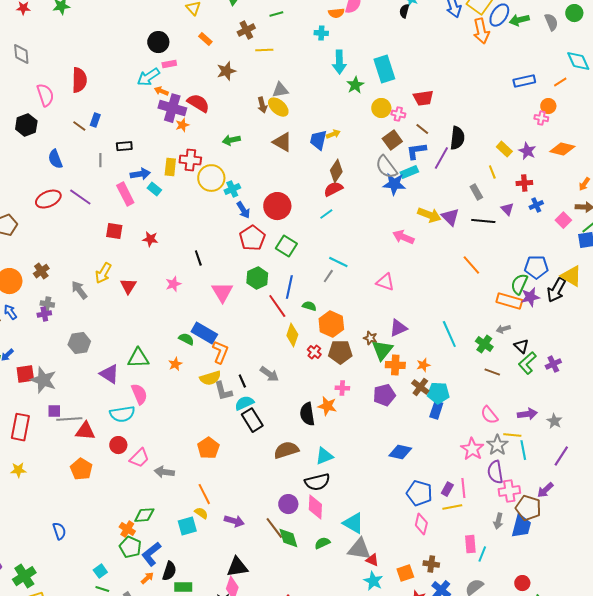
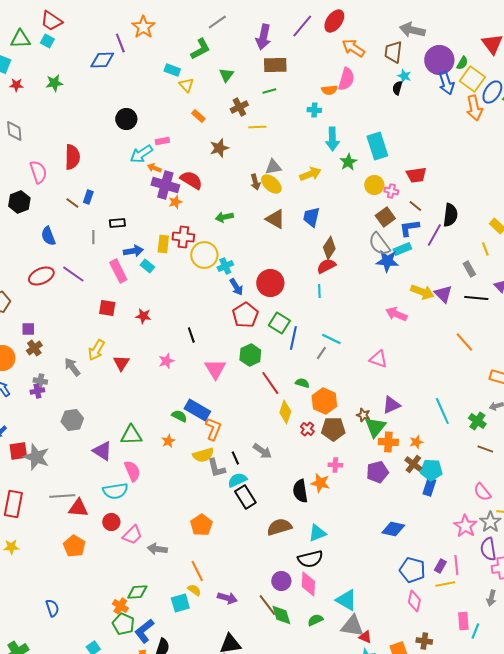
black circle: (158, 42) -> (126, 119), moved
yellow arrow: (333, 134) -> (310, 174), moved, size x1.5
cyan line: (326, 214) -> (319, 291), turned -56
blue line: (289, 287) -> (293, 338), moved
purple square: (54, 411) -> (28, 329), moved

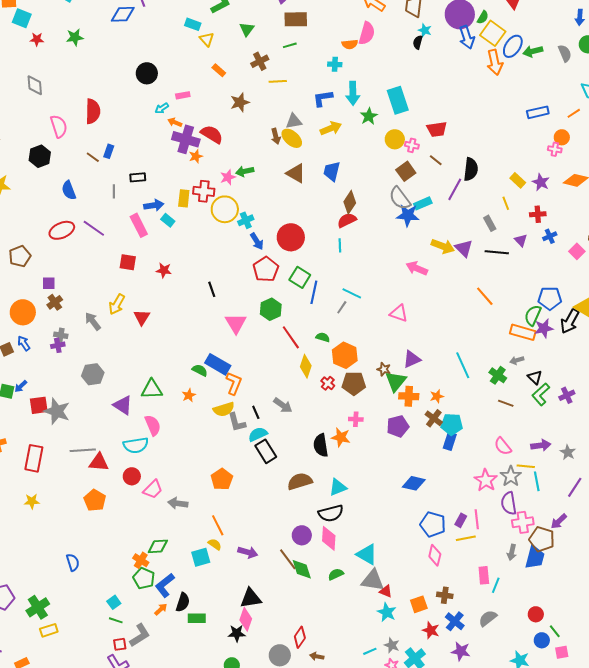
cyan arrow: (141, 154) -> (162, 108), size x0.6
blue L-shape: (409, 228) -> (323, 98), moved
pink star: (166, 361) -> (228, 177), moved

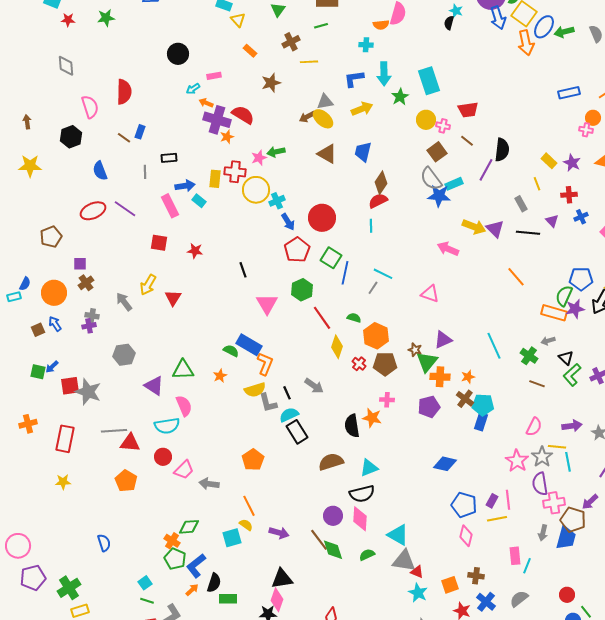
brown arrow: (276, 136) -> (307, 117), turned 77
pink semicircle: (503, 446) -> (534, 427), turned -114

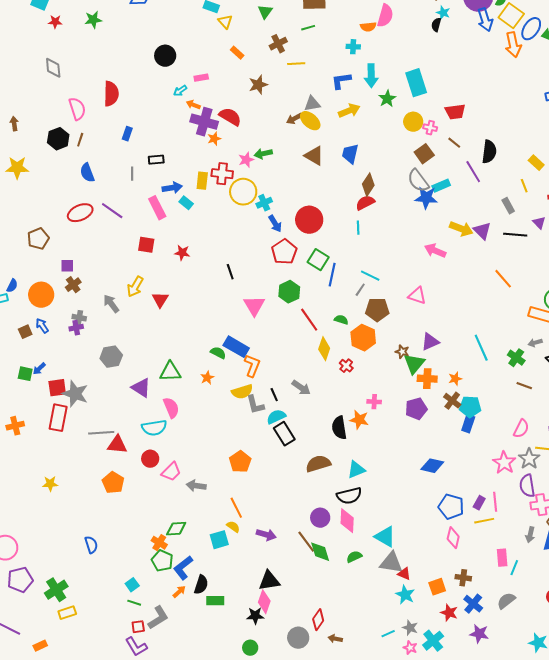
brown line: (124, 138) -> (80, 140), moved, turned 72
purple line: (486, 170) -> (473, 172), turned -60
brown pentagon: (385, 364) -> (377, 310), moved
red rectangle: (65, 439) -> (58, 418), moved

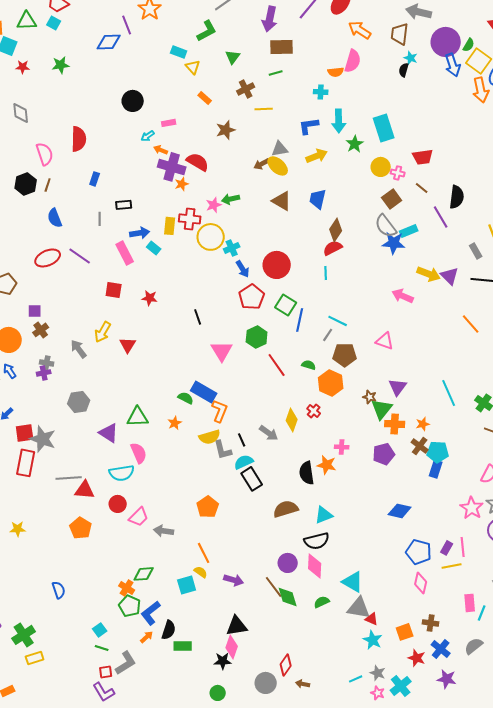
purple triangle: (430, 342) -> (398, 387), turned -30
yellow diamond: (324, 349) -> (292, 420), moved

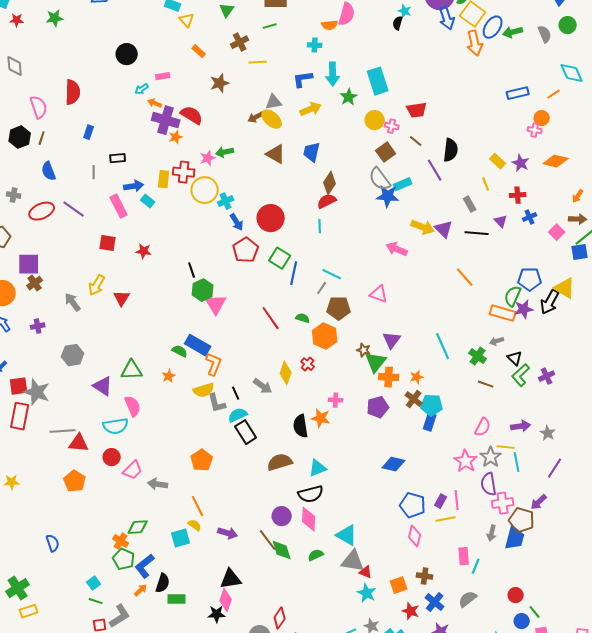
purple square: (35, 311) -> (29, 264), size x1.6
green hexagon: (257, 337) -> (203, 290), moved
gray cross: (47, 363) -> (14, 195), moved

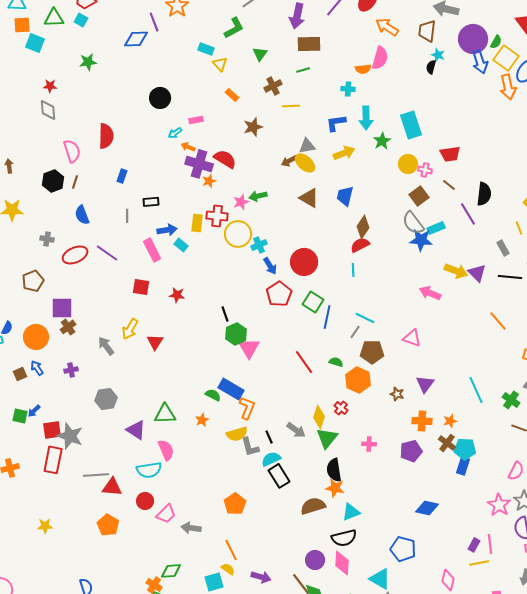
red star: (17, 20) -> (50, 86), moved
green triangle: (376, 362) -> (327, 438), moved
orange star: (321, 418) -> (335, 488), moved
blue pentagon: (413, 505) -> (403, 549), moved

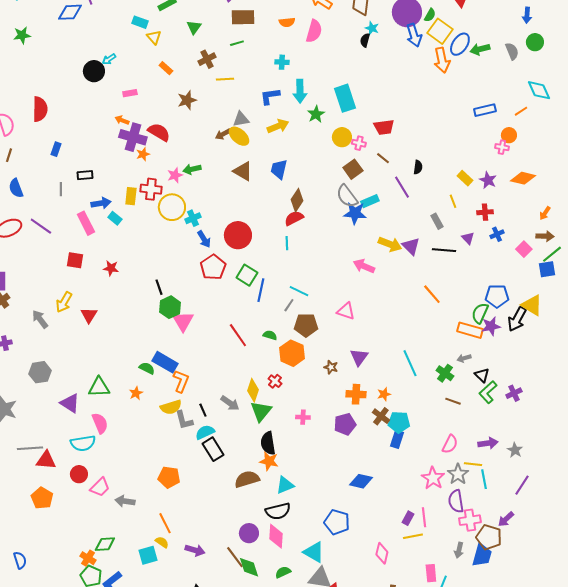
orange semicircle: (363, 69) -> (287, 22), moved
cyan arrow: (175, 133) -> (109, 59), moved
black semicircle: (484, 194) -> (418, 167), size x0.6
orange pentagon: (235, 504) -> (169, 477), turned -30

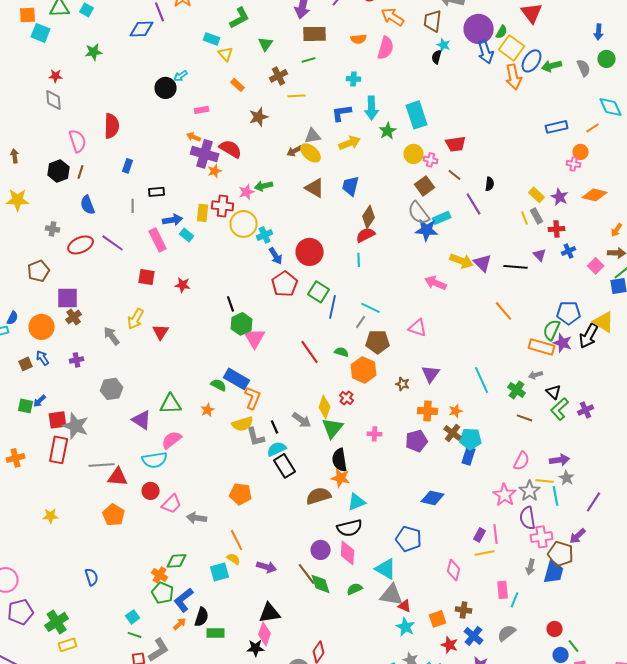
gray rectangle: (437, 221) -> (537, 216), moved
purple star: (491, 326) -> (563, 343), turned 30
pink semicircle: (100, 423) -> (172, 440), turned -105
gray star: (515, 450) -> (567, 478), moved

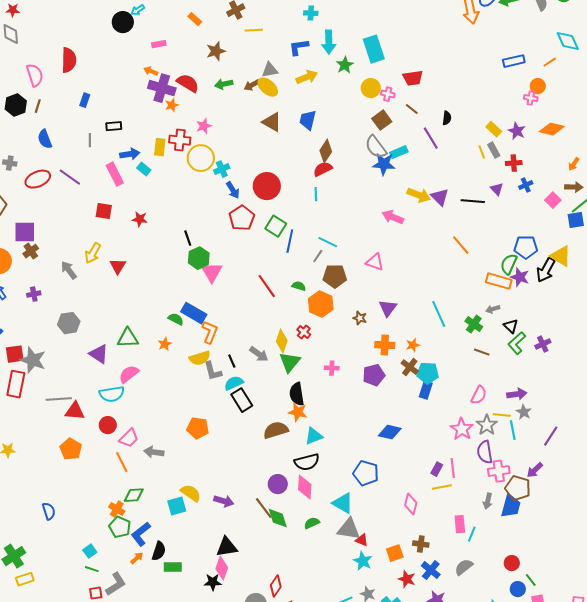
green arrow: (264, 186) -> (224, 84), moved
orange line: (237, 540) -> (122, 462), moved
yellow semicircle: (234, 559) -> (191, 493), size x1.5

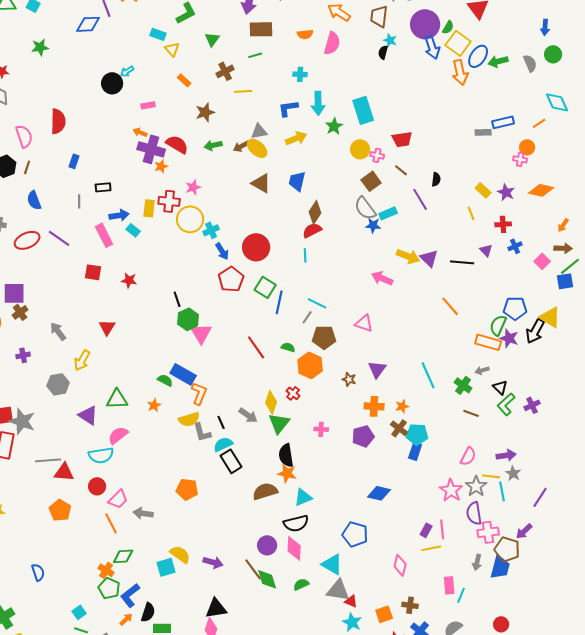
gray rectangle: (494, 150) -> (483, 132), moved, turned -63
blue star: (384, 164) -> (373, 225), size x0.7
yellow arrow: (93, 253) -> (82, 360), moved

